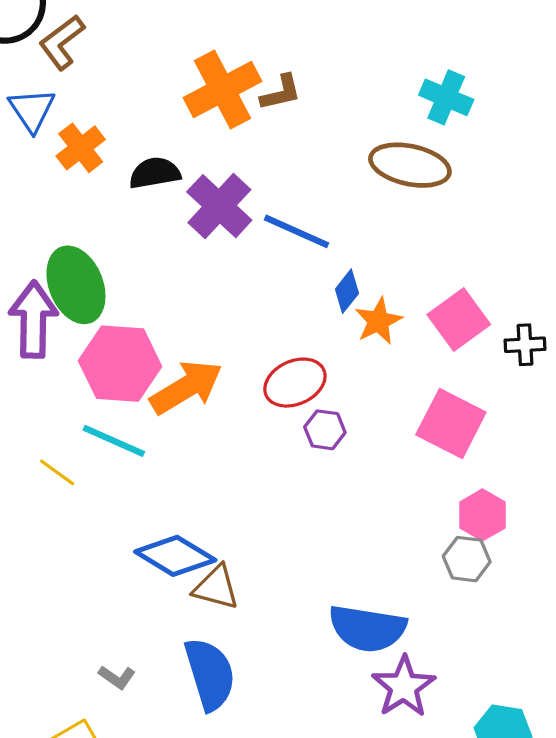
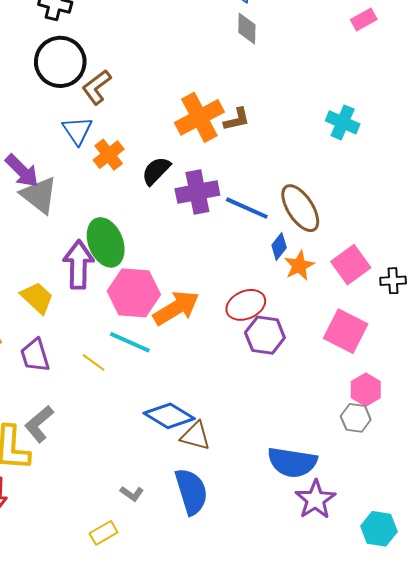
brown ellipse: (410, 165) -> (300, 208), moved, turned 45
black semicircle: (155, 173) -> (156, 171), turned -36
purple cross: (219, 206) -> (197, 192), turned 36
purple hexagon: (325, 430) -> (265, 335), size x1.5

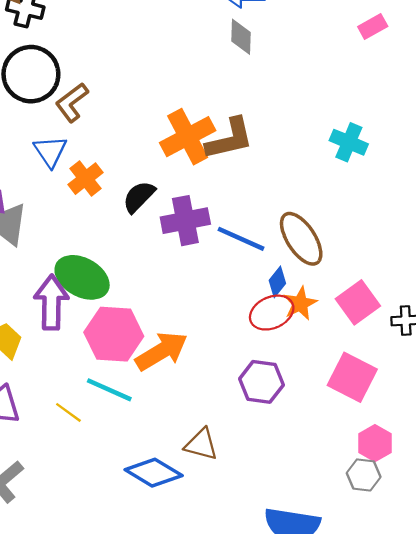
brown L-shape: (237, 119) -> (230, 139), size x1.6
green ellipse: (106, 242) -> (82, 277), turned -39
red ellipse: (246, 305) -> (272, 313), moved
brown triangle: (195, 436) -> (201, 444), moved

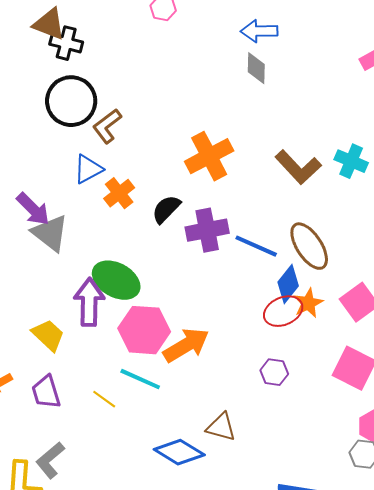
brown L-shape: (230, 139) -> (298, 167), moved, turned 60
blue triangle: (50, 151) -> (88, 169), turned 36
blue diamond: (277, 282) -> (288, 284), size x1.4
purple hexagon: (261, 382) -> (274, 372), size x0.7

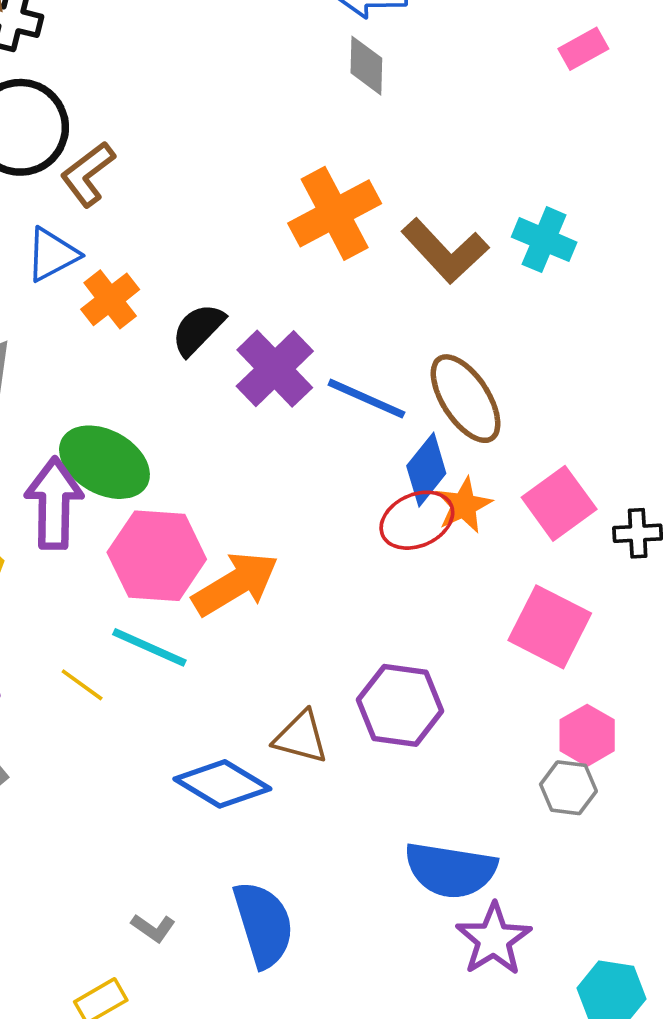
orange cross: (209, 156) -> (335, 213), moved
purple cross: (207, 230) -> (275, 369), turned -33
purple hexagon: (274, 372) -> (400, 705), moved, size x1.6

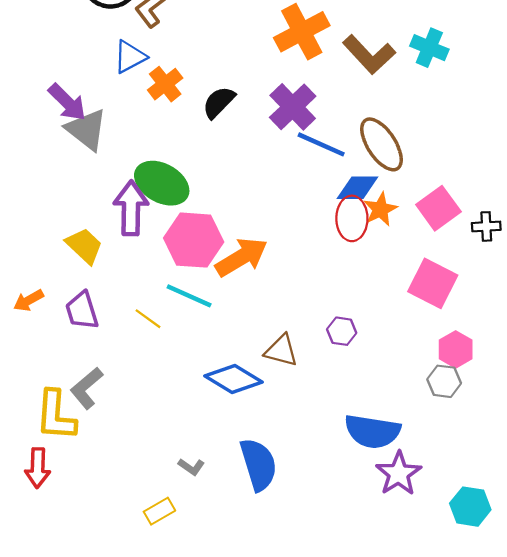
purple cross: (275, 369) -> (293, 107), moved
blue diamond: (426, 470) -> (358, 188), turned 51
red ellipse: (417, 520) -> (352, 218), turned -66
purple hexagon: (400, 705) -> (342, 331), size x0.6

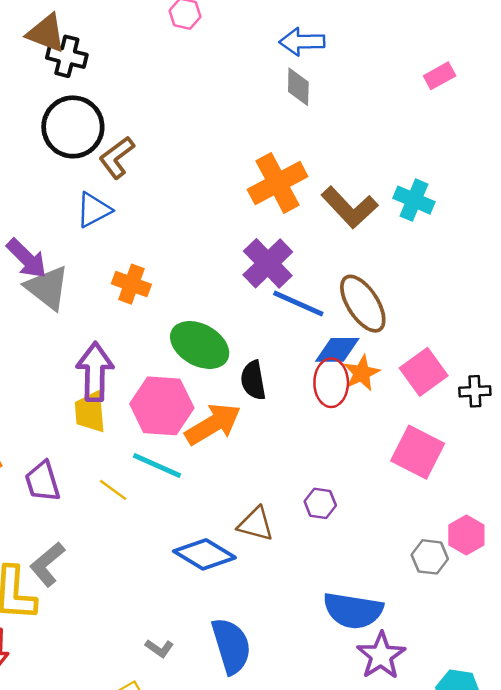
orange cross: (165, 84) -> (131, 284), moved, turned -32
black semicircle: (219, 102) -> (253, 380), moved, turned -54
green ellipse: (162, 183) -> (200, 345), moved
yellow trapezoid: (84, 246) -> (90, 412), moved, turned -138
pink hexagon: (456, 349) -> (466, 535), moved

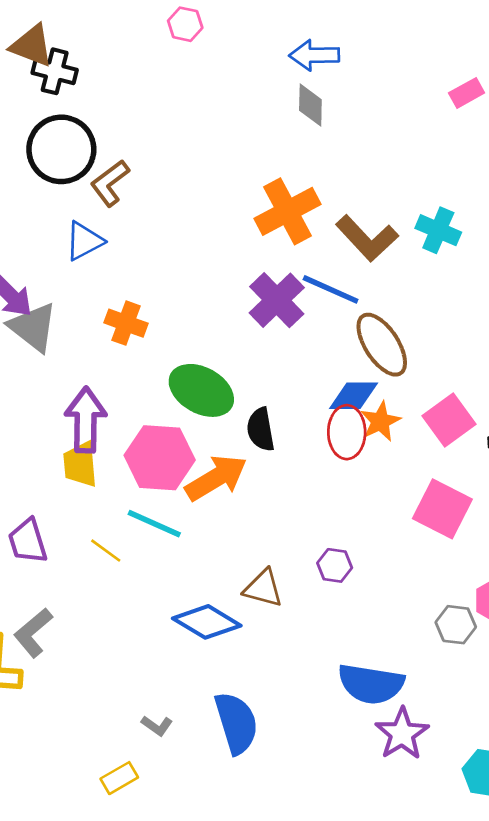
blue line: (298, 304) -> (331, 289), moved

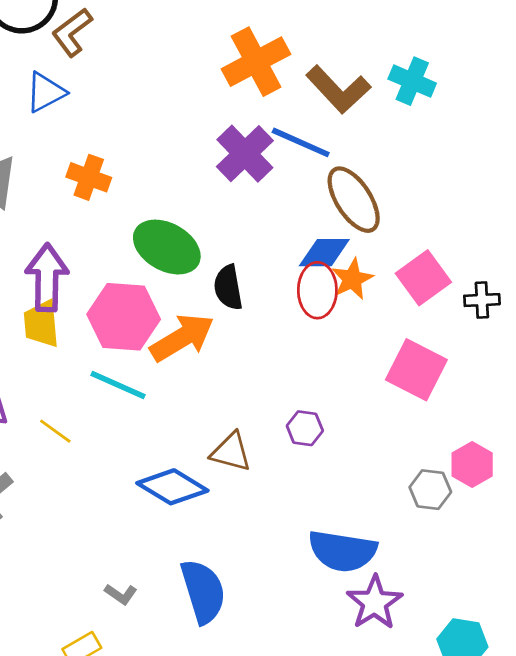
yellow line: (106, 551) -> (55, 431), moved

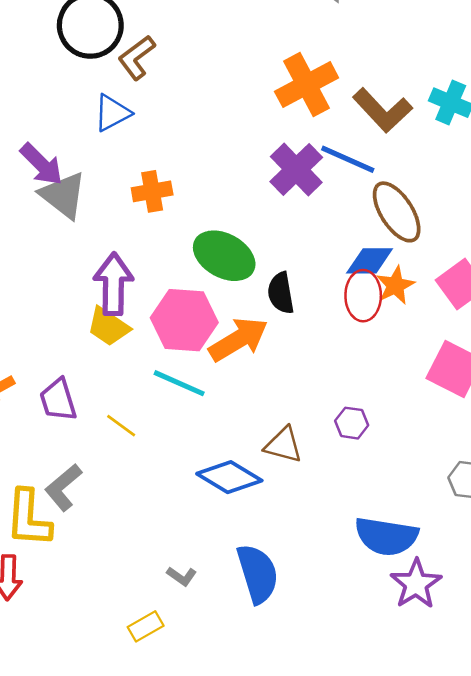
orange cross: (89, 177) -> (152, 191), turned -30
yellow trapezoid: (41, 324) -> (108, 327), turned -51

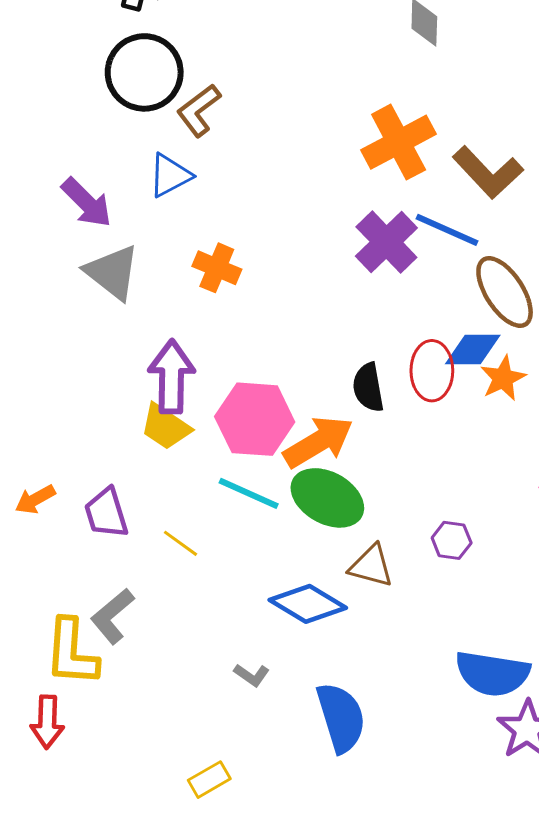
purple arrow: (41, 164) -> (87, 203), moved
orange cross: (152, 191) -> (217, 268), turned 33
green ellipse: (224, 256) -> (327, 498), moved
red ellipse: (363, 296) -> (432, 371), moved
gray L-shape: (182, 576) -> (252, 675), moved

